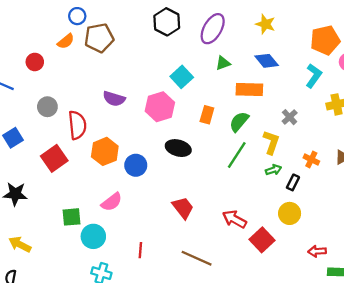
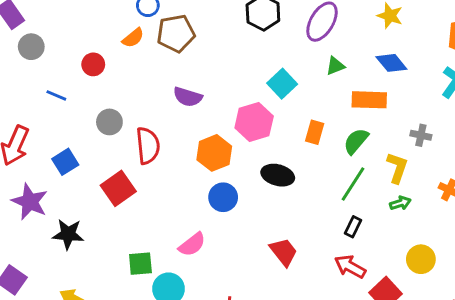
purple semicircle: (114, 99) -> (188, 97), moved
gray cross: (290, 117) -> (421, 135), turned -35
orange hexagon: (105, 151) -> (214, 153), moved
black rectangle: (293, 182) -> (353, 227), moved

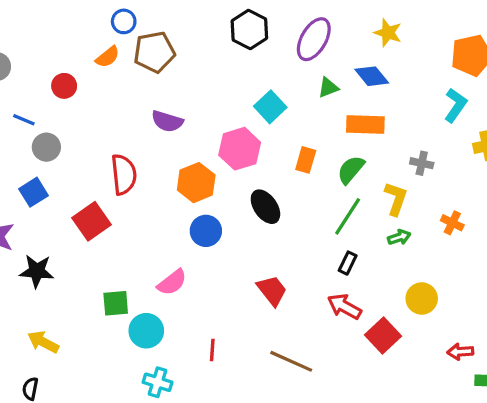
blue diamond: (391, 63) -> (372, 76), moved
gray circle: (109, 122) -> (46, 147), moved
black ellipse: (278, 175) -> (265, 207), turned 40

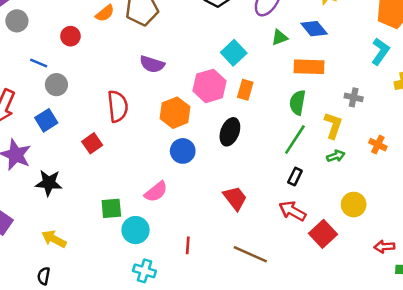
orange rectangle: (306, 160) -> (245, 90), moved
green semicircle: (351, 170) -> (297, 102), turned -30
black ellipse: (265, 207) -> (230, 132), turned 56
red square: (91, 221) -> (92, 143), size x0.7

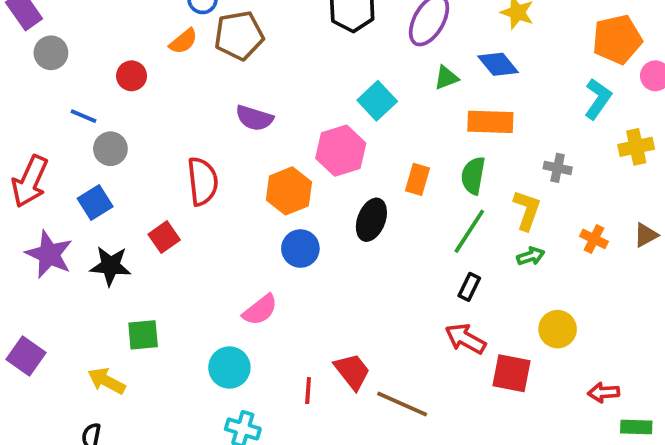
orange rectangle: (245, 90) -> (417, 179), moved
black star: (49, 183) -> (110, 266), moved
red trapezoid: (235, 198) -> (352, 371), moved
green square: (111, 208) -> (143, 335), moved
red square: (323, 234) -> (512, 373), turned -36

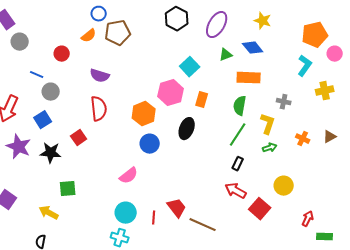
purple semicircle: (254, 118) -> (100, 76), moved
orange rectangle: (417, 179) -> (202, 100), moved
cyan circle: (229, 367) -> (126, 213), moved
red square: (512, 373) -> (260, 209), turned 30
red arrow: (604, 392) -> (308, 219), turned 119

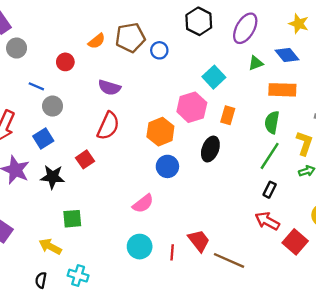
blue circle: (99, 14) -> (159, 50), moved
red semicircle: (99, 109) -> (108, 126), turned 30
cyan cross: (120, 238) -> (78, 276), moved

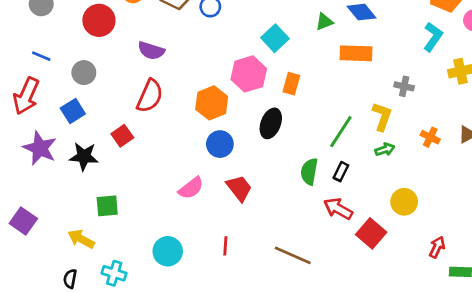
red circle: (65, 62) -> (99, 20), size x1.5
blue line: (36, 86) -> (41, 56), moved
green semicircle: (272, 122) -> (309, 172), moved
red trapezoid: (199, 241) -> (239, 188), moved
cyan circle: (140, 247) -> (168, 251), moved

